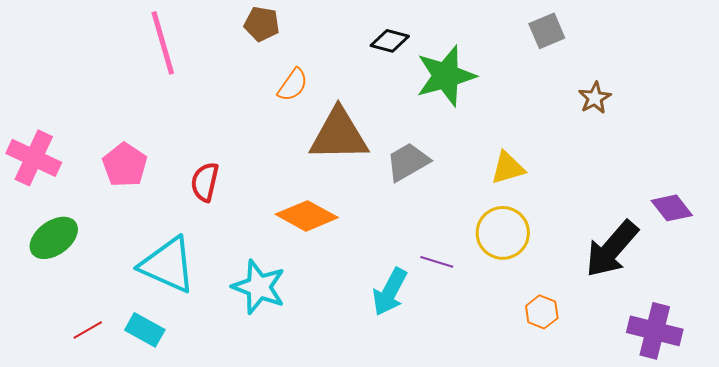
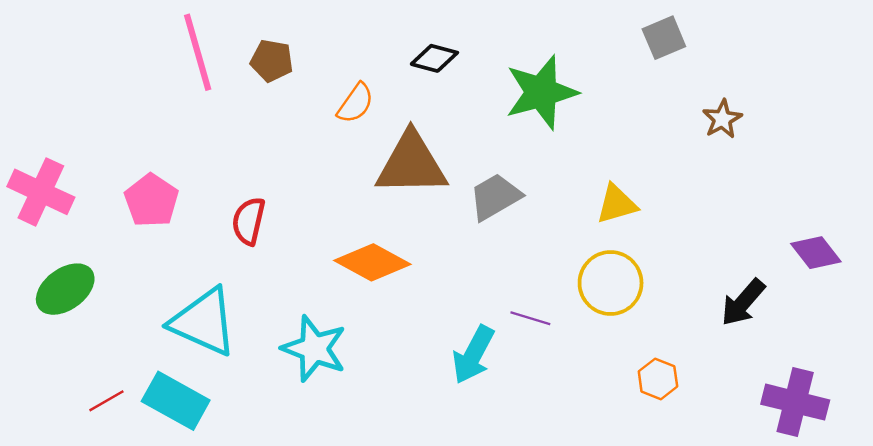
brown pentagon: (262, 24) -> (272, 61), moved
black diamond: (390, 41) -> (434, 58), moved
black arrow: (612, 249) -> (743, 302), size x0.7
cyan rectangle: (145, 330) -> (176, 401), size x1.4

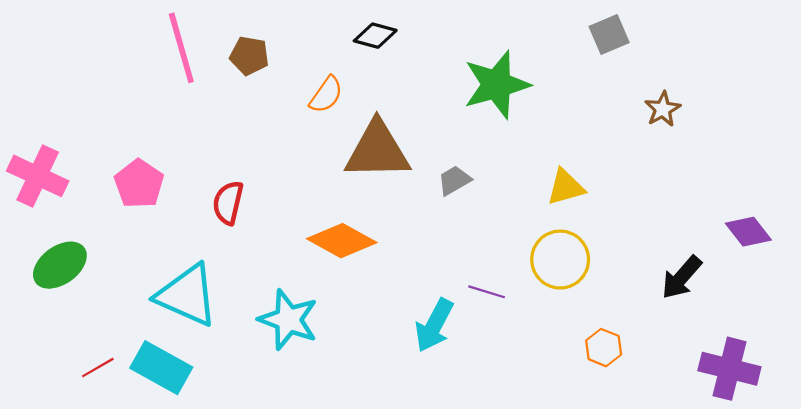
black diamond: (434, 58) -> (375, 36), moved
gray trapezoid: (495, 197) -> (454, 180), size x0.7

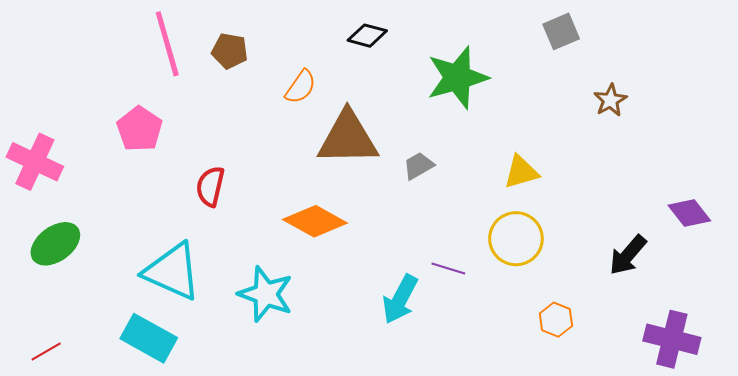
black diamond: (375, 36) -> (367, 36), moved
pink pentagon: (139, 184) -> (140, 129), moved
red line: (98, 368) -> (46, 352), moved

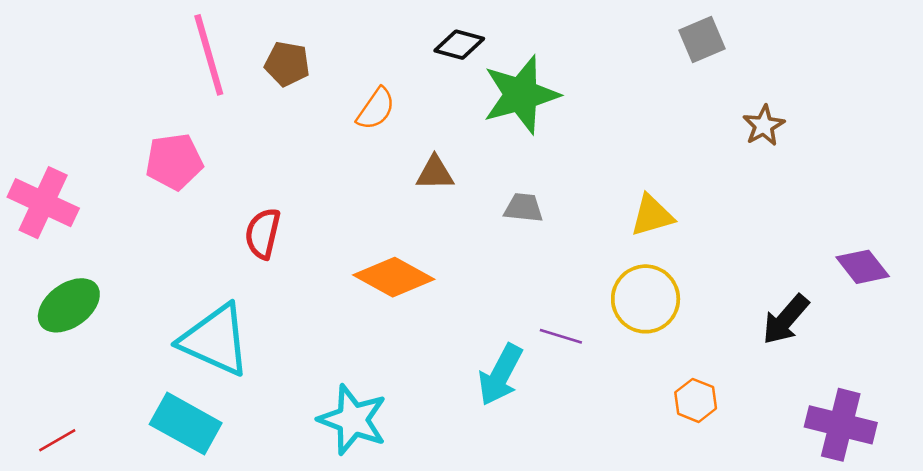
green star: (458, 78) -> (521, 95), moved
pink pentagon: (140, 129) -> (174, 162), turned 30
brown triangle: (348, 138) -> (435, 173), size x0.5
gray trapezoid: (419, 166) -> (524, 208), turned 36
cyan star: (266, 294) -> (353, 420), moved

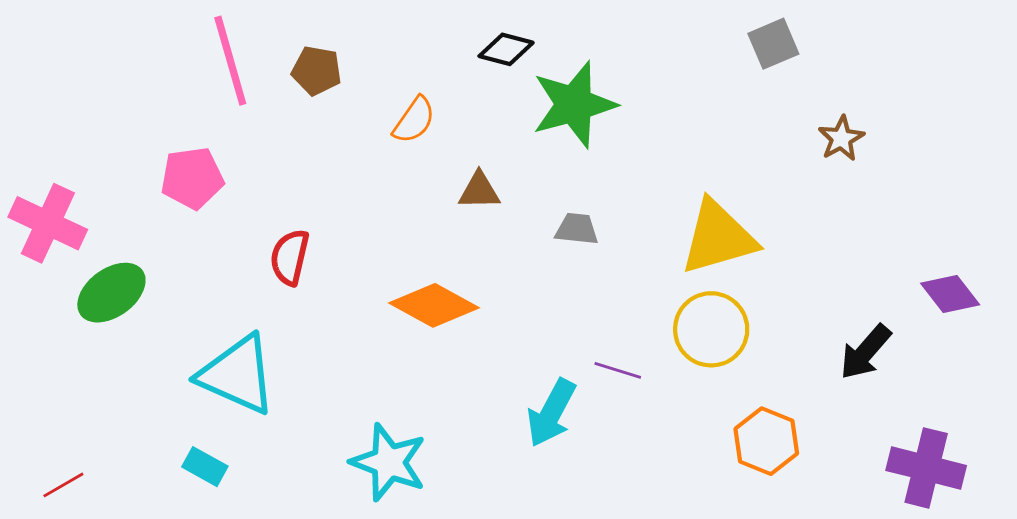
yellow triangle: (652, 215) -> (718, 237), size x1.6
green ellipse: (69, 305) -> (111, 293), moved
orange hexagon: (696, 400) -> (766, 441), size x1.4
cyan rectangle: (186, 424) -> (205, 467), size x0.6

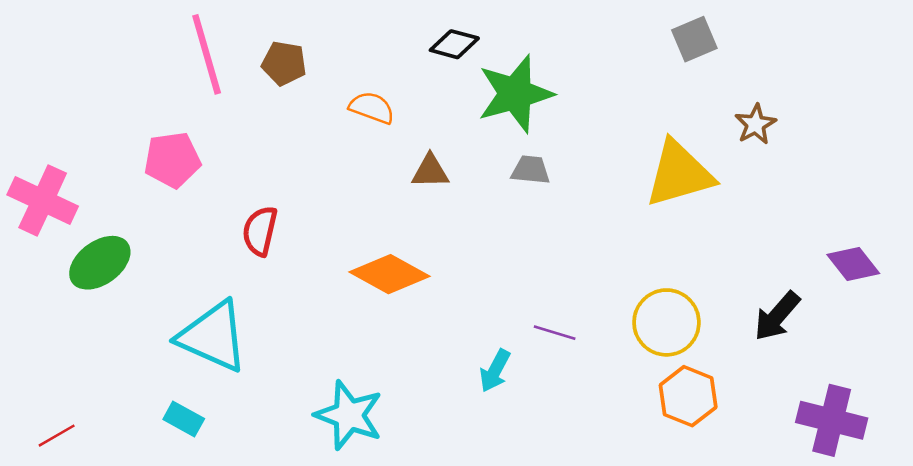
orange semicircle: (414, 120) -> (372, 108), turned -105
gray trapezoid: (577, 229) -> (531, 170), moved
yellow triangle: (718, 237) -> (679, 174), moved
yellow circle: (711, 329) -> (666, 322), moved
cyan arrow: (551, 413) -> (495, 371), size x0.7

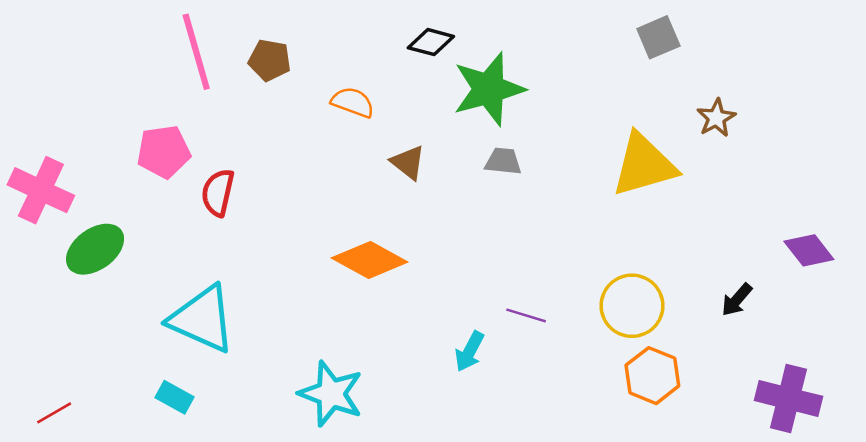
brown triangle: (430, 171) -> (408, 162), turned 39
red semicircle: (260, 231) -> (218, 193), moved
black arrow: (777, 316) -> (737, 300), size x0.7

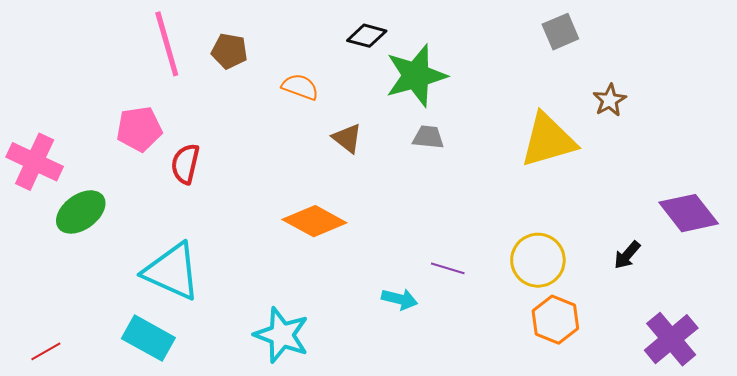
purple diamond: (809, 250) -> (689, 213), size x1.4
cyan arrow: (469, 352) -> (400, 299), turned -104
cyan rectangle: (174, 397) -> (148, 338), size x1.6
purple cross: (788, 398) -> (671, 339), turned 36

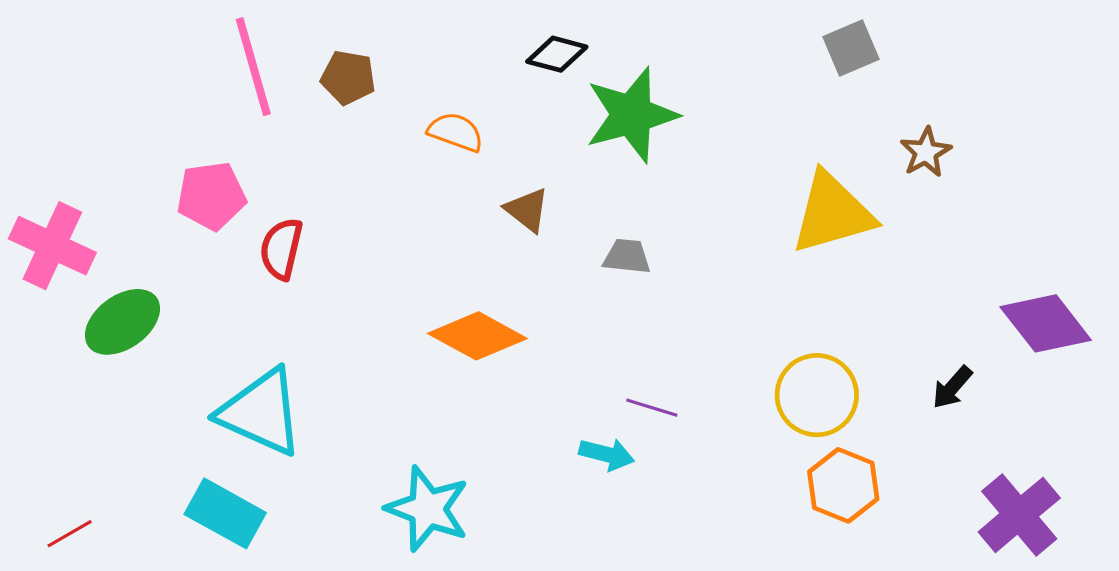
gray trapezoid: (428, 137) -> (627, 257), moved
purple line: (448, 268) -> (652, 408), moved

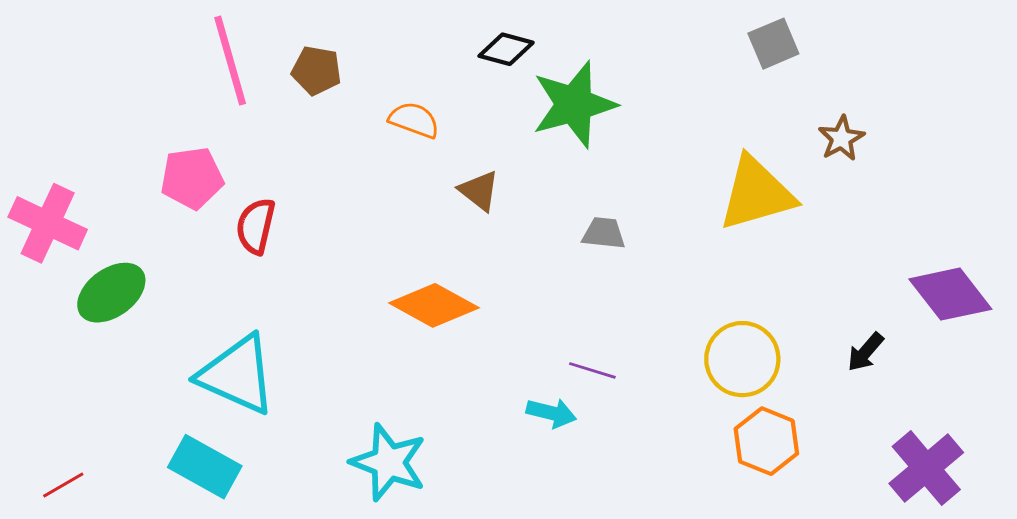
gray trapezoid: (627, 257) -> (604, 233), moved

